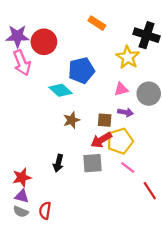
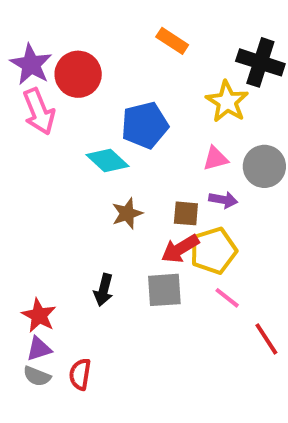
purple star: (17, 36) -> (31, 64), turned 30
red star: (22, 177) -> (39, 315), turned -30
purple triangle: (22, 196) -> (39, 349), turned -32

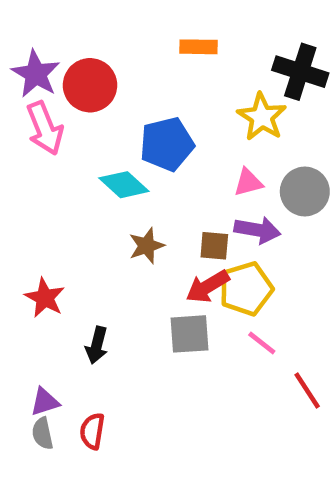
orange rectangle: (172, 41) -> (199, 47), turned -32
purple arrow: (223, 200) -> (257, 230), size x1.4
black arrow: (104, 290) -> (97, 345), moved
red star: (39, 315) -> (45, 298), moved
gray semicircle: (37, 376) -> (43, 433), turned 56

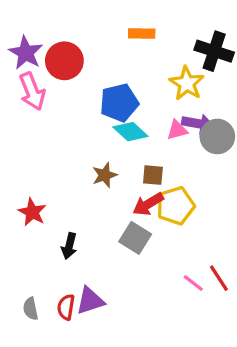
cyan diamond: (124, 185) -> (130, 132), moved
purple arrow: (257, 230) -> (198, 124), moved
gray square: (189, 334) -> (135, 238), turned 36
pink line: (262, 343) -> (193, 283), moved
purple triangle: (45, 402) -> (90, 301), moved, size x1.4

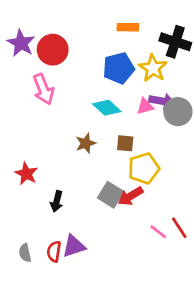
orange rectangle: (142, 33) -> (128, 27), moved
pink arrow: (32, 91) -> (43, 89), moved
blue pentagon: (119, 103) -> (119, 68), moved
red arrow: (148, 204) -> (130, 196), moved

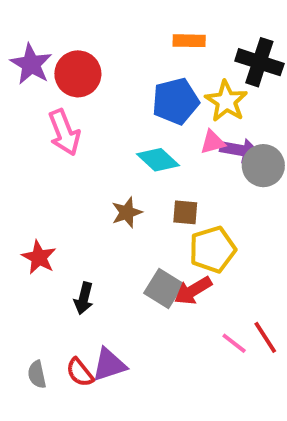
pink triangle: (145, 106) -> (213, 142), moved
red semicircle: (54, 251) -> (80, 372), turned -48

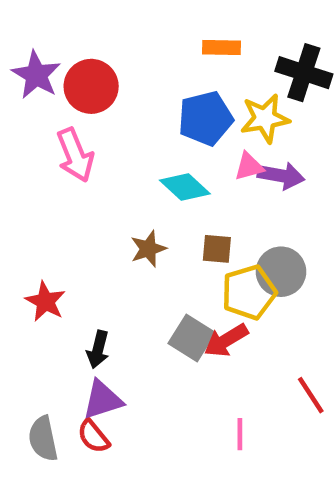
yellow star: (226, 101) -> (265, 118), turned 30
gray circle: (263, 166) -> (281, 272), moved
pink line: (234, 343) -> (240, 434), moved, turned 52
purple triangle: (109, 365) -> (103, 400), moved
gray semicircle: (37, 374) -> (43, 439), size x1.4

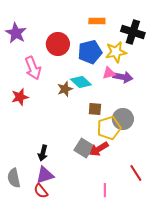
red circle: (91, 86) -> (58, 44), moved
brown star: (148, 249) -> (65, 89), moved
red star: (45, 301) -> (20, 97), moved, turned 30
gray semicircle: (43, 439) -> (14, 178), moved

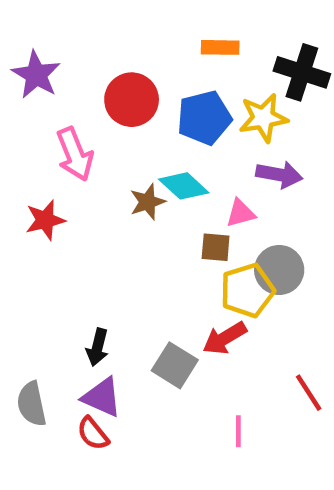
pink triangle: (109, 73) -> (241, 213), moved
gray square: (84, 148) -> (175, 365), moved
purple triangle: (45, 175) -> (102, 397), turned 42

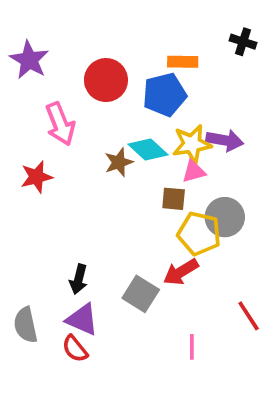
orange rectangle: (220, 47) -> (183, 62), moved
black cross: (302, 72) -> (243, 42), moved, size x0.6
yellow star: (263, 118) -> (192, 144), moved
yellow pentagon: (247, 290) -> (199, 234), turned 30

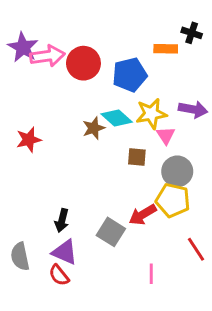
orange rectangle: (183, 62) -> (166, 49), moved
pink arrow: (60, 124) -> (47, 56), moved, turned -76
purple arrow: (225, 140) -> (193, 109), moved
pink triangle: (194, 171) -> (166, 135), moved, turned -48
yellow pentagon: (199, 234) -> (173, 200), moved

